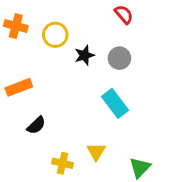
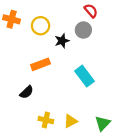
gray circle: (119, 58) -> (83, 30), moved
orange rectangle: (19, 87) -> (41, 64), moved
yellow triangle: (96, 152) -> (71, 121), moved, turned 32

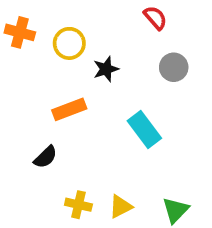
gray circle: (83, 30) -> (174, 67), moved

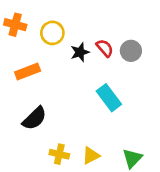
red semicircle: (155, 18) -> (105, 48), moved
orange rectangle: (69, 109) -> (28, 72), moved
black semicircle: (45, 157) -> (34, 118), size x1.4

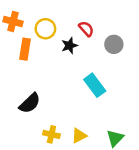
red semicircle: (105, 48) -> (86, 29), moved
orange rectangle: (28, 72) -> (25, 49), moved, turned -60

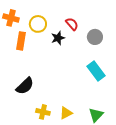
cyan rectangle: (95, 85) -> (96, 71), moved

